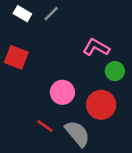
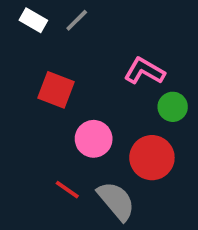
red square: (16, 57) -> (56, 90), moved

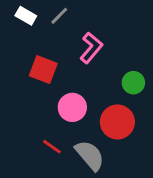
pink L-shape: (144, 71) -> (91, 48), moved, turned 100

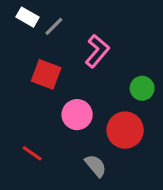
gray line: (59, 16) -> (54, 26), moved
red line: (52, 147) -> (32, 153), moved
gray semicircle: (90, 155) -> (96, 166), size x0.7

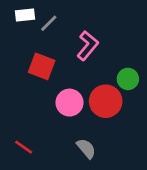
white rectangle: (28, 17) -> (25, 15), turned -36
red circle: (125, 130) -> (106, 101), moved
red line: (32, 153) -> (24, 147), moved

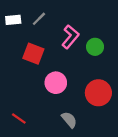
white rectangle: (25, 15) -> (13, 20), moved
green circle: (128, 79) -> (95, 47), moved
red circle: (106, 101) -> (98, 93), moved

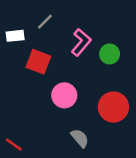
white rectangle: (13, 20) -> (15, 36), moved
red line: (19, 119) -> (14, 145), moved

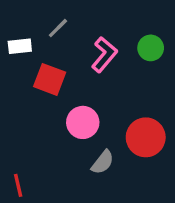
green circle: (110, 54) -> (151, 48), moved
gray semicircle: (80, 138) -> (103, 162), moved, turned 78
red line: (14, 145) -> (18, 185), turned 42

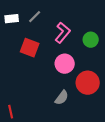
white rectangle: (20, 46) -> (12, 19), moved
green circle: (151, 48) -> (91, 40), moved
pink circle: (83, 122) -> (65, 64), moved

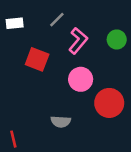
gray line: (35, 17) -> (57, 20), moved
green circle: (91, 40) -> (117, 39), moved
gray semicircle: (62, 98) -> (61, 122), moved, turned 56

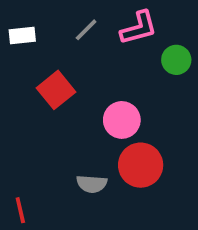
pink L-shape: (78, 41) -> (139, 28), moved, turned 35
red square: (37, 59) -> (56, 90), turned 30
red circle: (109, 103) -> (141, 165), moved

